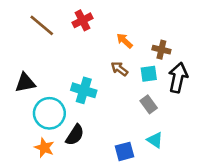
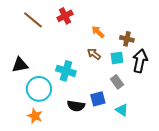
black semicircle: (75, 135) -> (76, 106), moved, turned 66
blue square: (124, 151) -> (98, 99), moved

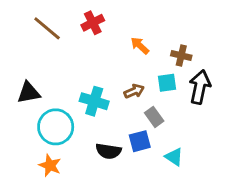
brown arrow: (94, 54) -> (134, 91), moved, turned 120
gray rectangle: (117, 82) -> (154, 117), moved

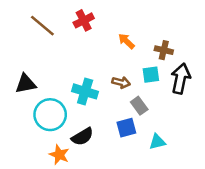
brown arrow: (134, 91) -> (121, 82), turned 36
black semicircle: (108, 151) -> (82, 137), moved, turned -40
cyan triangle: (174, 157) -> (157, 142), turned -48
orange star: (50, 165) -> (59, 155), moved

